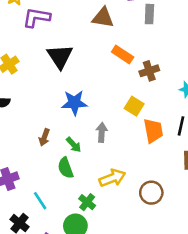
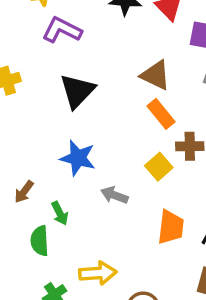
brown triangle: (103, 18) -> (156, 75), moved
yellow square: (134, 106) -> (159, 167), moved
gray arrow: (102, 132) -> (114, 195), moved, turned -90

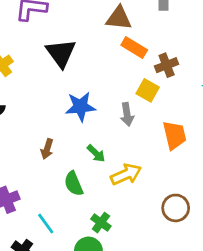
gray arrow: (114, 195) -> (127, 114), moved, turned -100
green arrow: (60, 213) -> (96, 153), moved
yellow arrow: (98, 273) -> (126, 174), moved

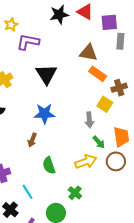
blue star: (80, 107) -> (44, 114), moved
green arrow: (96, 153) -> (99, 142), moved
brown circle: (176, 208) -> (116, 161), moved
green cross: (101, 223) -> (75, 193), moved

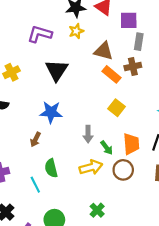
yellow star: (11, 25) -> (76, 31), moved
brown cross: (119, 88) -> (133, 66), moved
gray arrow: (89, 120) -> (88, 134), moved
cyan line: (28, 192) -> (35, 185), moved
green cross: (75, 193) -> (97, 210), moved

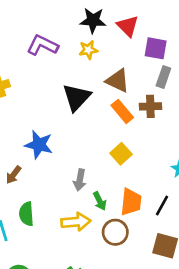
black triangle: (57, 70) -> (77, 97), moved

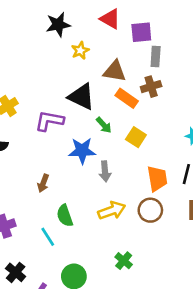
black star: (93, 20) -> (58, 25), moved
purple L-shape: (42, 45) -> (49, 121), moved
black triangle: (77, 97) -> (81, 97), turned -32
blue star: (39, 145) -> (82, 151), moved
green arrow: (100, 201) -> (104, 125), moved

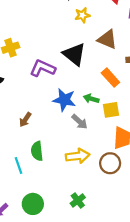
orange rectangle: (127, 98) -> (110, 78), moved
green arrow: (104, 125) -> (91, 99), moved, turned 136
yellow square: (136, 137) -> (111, 110), moved, turned 35
gray arrow: (105, 171) -> (80, 122), turned -56

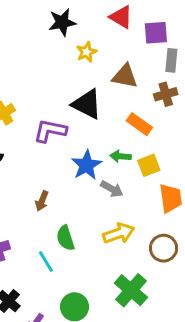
blue star: (64, 100) -> (87, 165), turned -30
brown circle: (110, 163) -> (164, 248), moved
green cross: (78, 200) -> (131, 290), size x1.6

